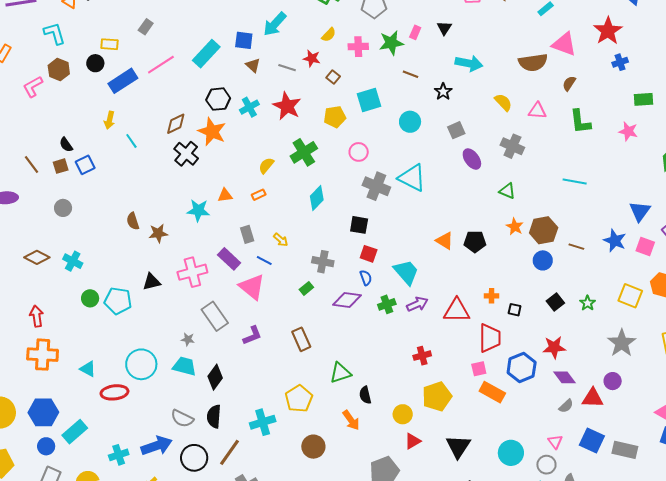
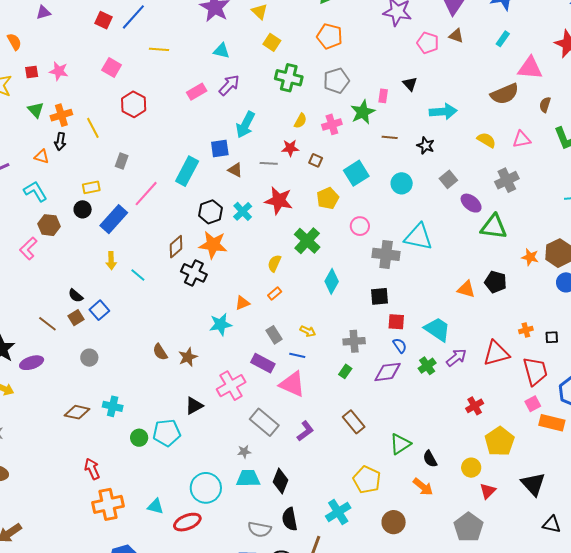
gray cross: (512, 146) -> (507, 180), turned -35
green triangle: (507, 191) -> (494, 227), moved, size x1.6
black pentagon: (475, 242) -> (496, 282), turned 30

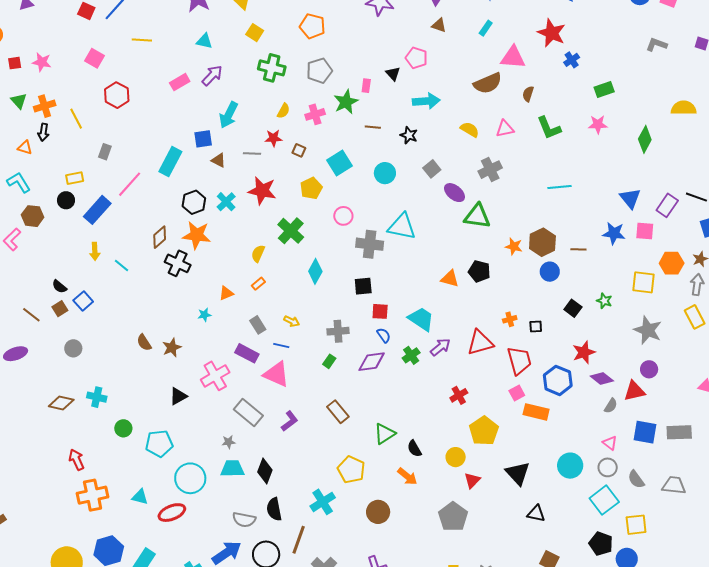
pink pentagon: (428, 43) -> (416, 58), moved
cyan star: (221, 324) -> (204, 315), size x0.6
cyan pentagon: (167, 433) -> (159, 443), moved

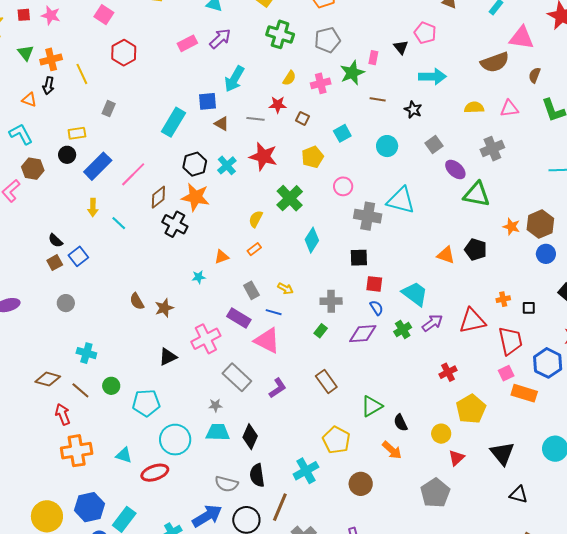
yellow semicircle: (470, 130) -> (474, 107), turned -36
cyan square: (340, 163) -> (342, 133), size x0.7
pink line: (130, 184) -> (133, 174), moved
brown line: (31, 315) -> (80, 390), moved
brown diamond: (61, 403) -> (48, 379), moved

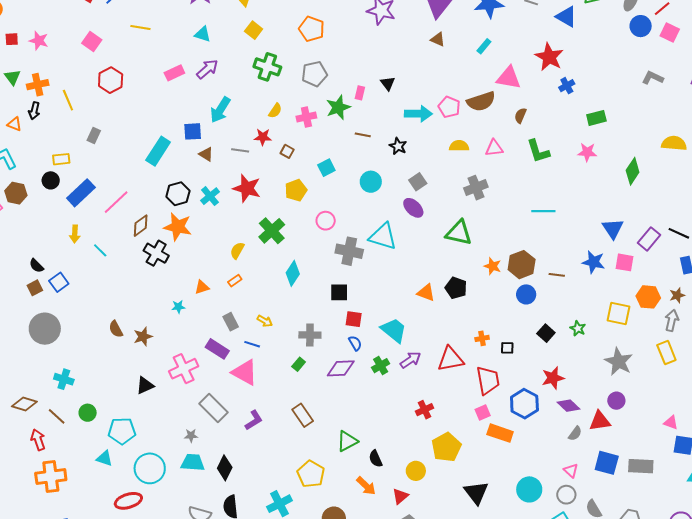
pink pentagon: (425, 33) -> (449, 107), moved
purple ellipse: (455, 169) -> (413, 208), moved
gray circle: (66, 303) -> (45, 329), size x1.8
cyan triangle: (124, 455) -> (104, 458), moved
red triangle: (456, 458) -> (400, 496), moved

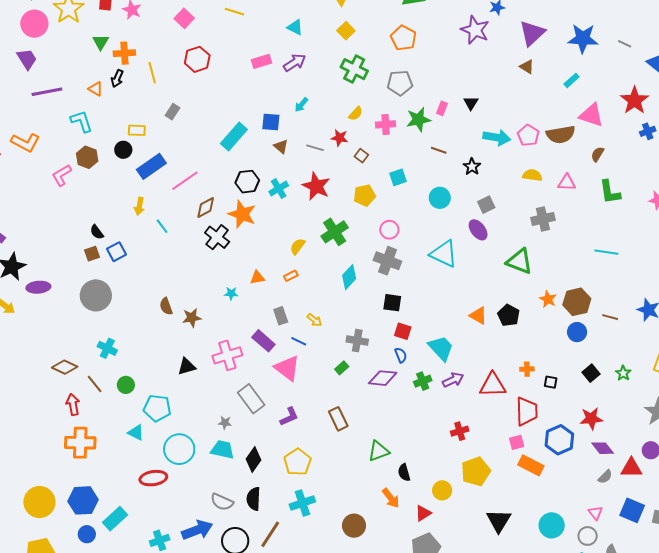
cyan arrow: (220, 110) -> (301, 105), size x0.6
gray cross: (349, 251) -> (387, 261), moved
yellow pentagon: (311, 474) -> (298, 462), moved

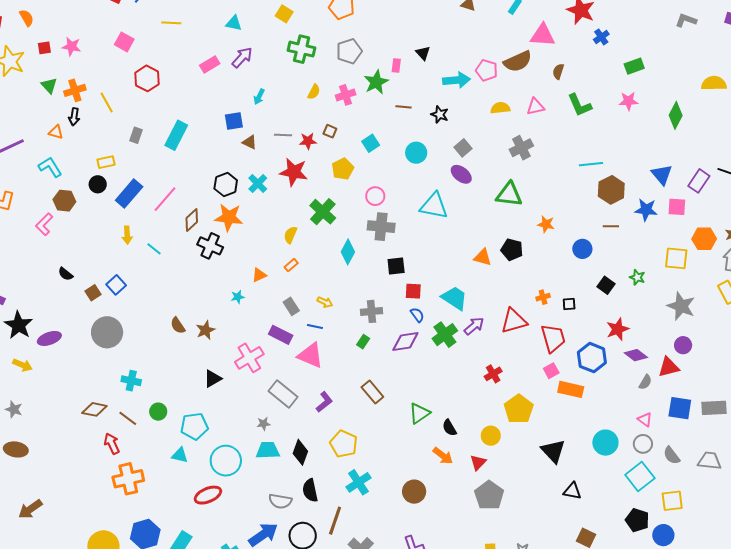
cyan rectangle: (234, 137) -> (176, 135), moved
red star: (339, 138) -> (308, 141), moved
black semicircle: (97, 232) -> (66, 274), moved
brown hexagon: (577, 302) -> (611, 190), moved
green cross: (423, 381) -> (445, 335), size x1.4

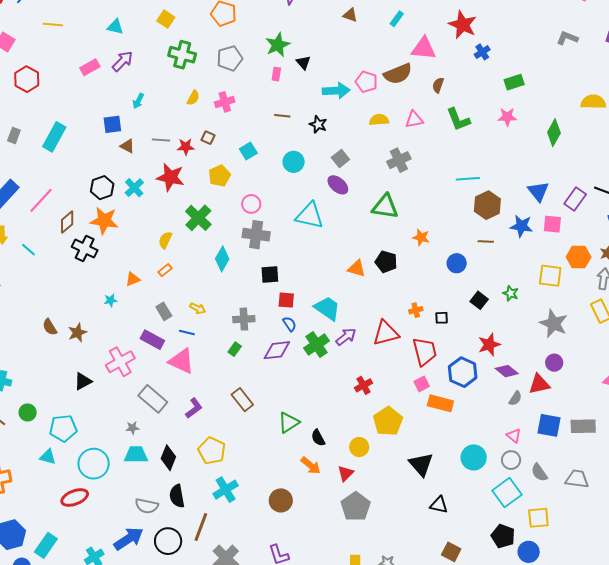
green star: (376, 82) -> (278, 45), moved

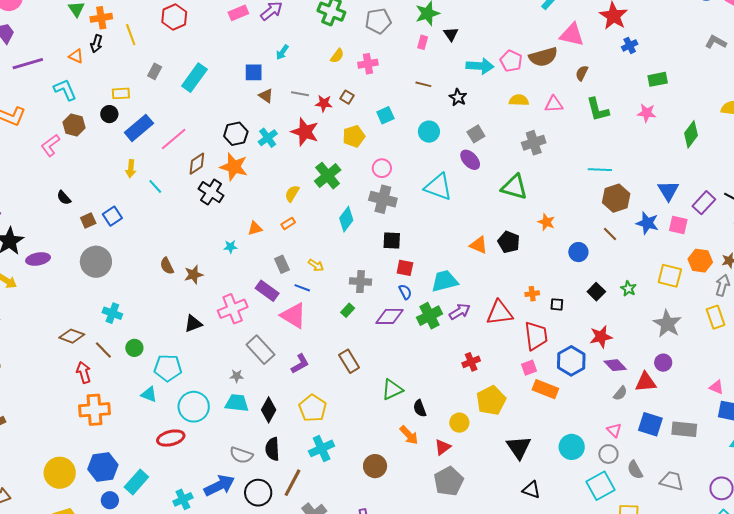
brown line: (486, 241) -> (610, 234), turned 35
cyan trapezoid: (327, 308) -> (445, 281), turned -56

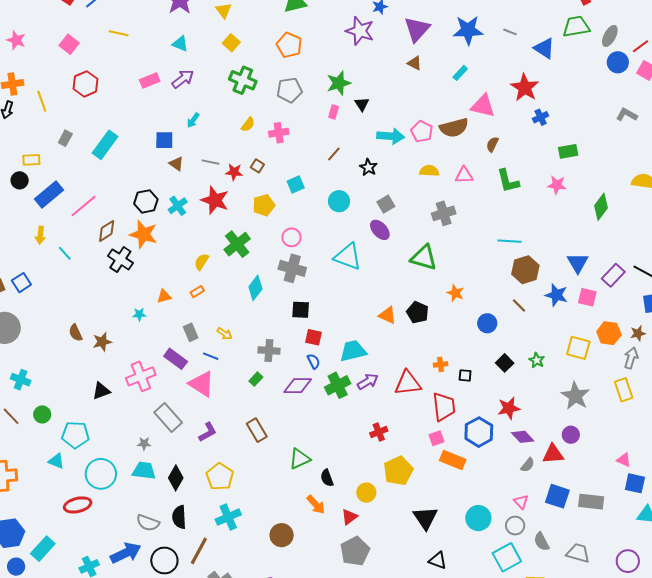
brown line: (423, 84) -> (334, 154), turned -63

